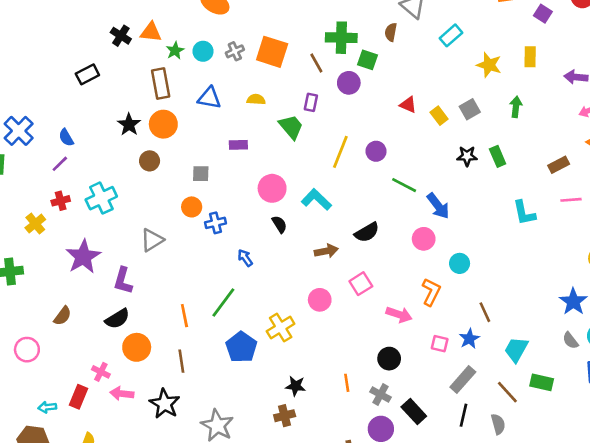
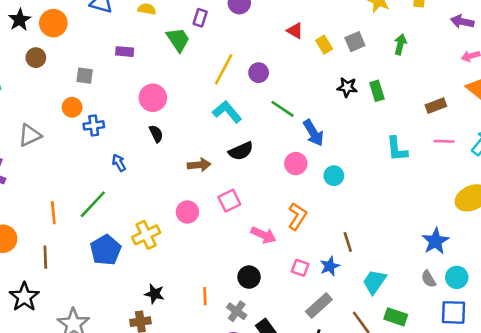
cyan L-shape: (316, 200) -> (227, 112), moved
cyan circle: (460, 263) -> (334, 176), moved

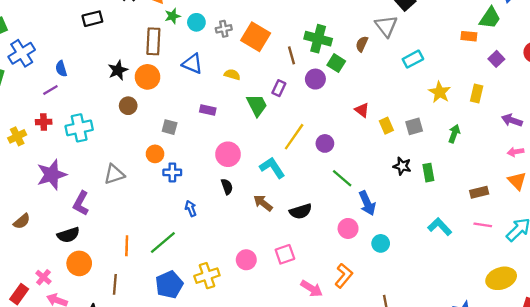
cyan L-shape: (227, 112) -> (272, 168), moved
cyan L-shape: (397, 149) -> (440, 227), turned 135
brown arrow: (199, 165) -> (263, 203), moved, turned -144

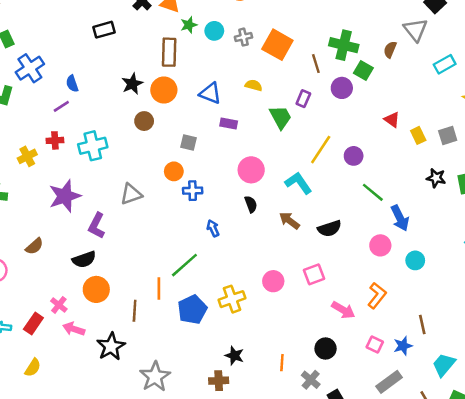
blue triangle: (192, 64) -> (210, 93), moved
orange line: (127, 246) -> (159, 288), moved

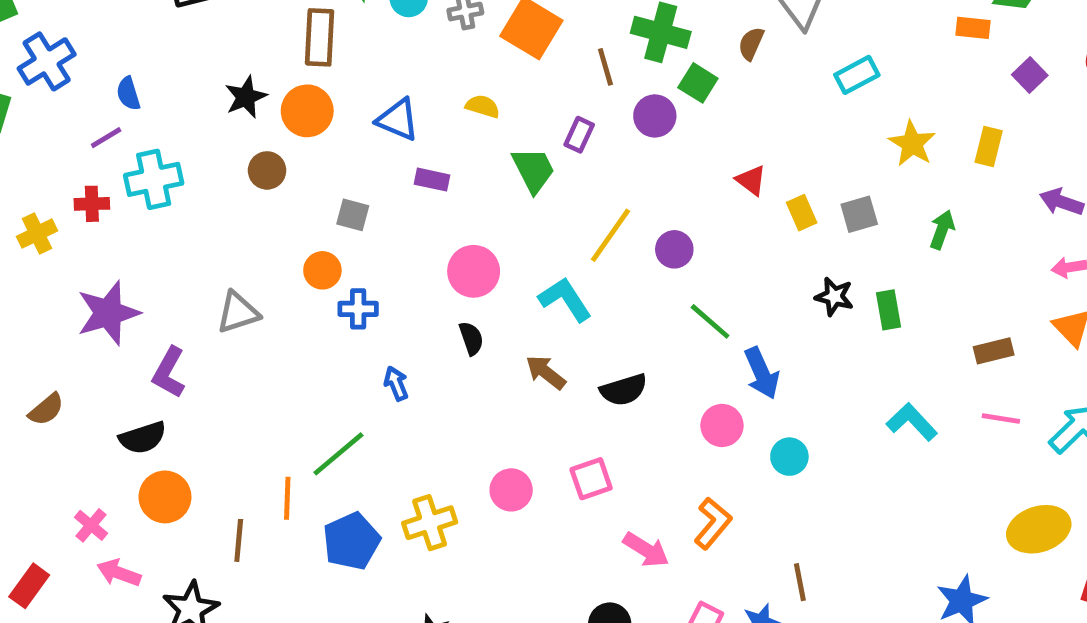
cyan cross: (93, 146) -> (154, 179), moved
red rectangle: (33, 323) -> (29, 586), moved

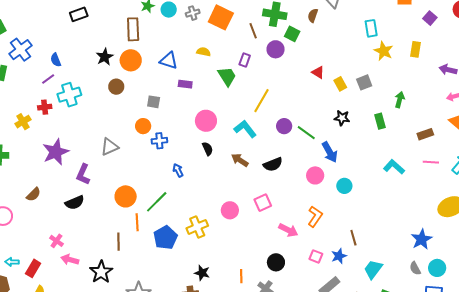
cyan rectangle: (857, 75) -> (371, 28), moved, turned -66
green arrow: (942, 230) -> (400, 100), moved
purple circle: (674, 249) -> (284, 126), moved
black star: (834, 297) -> (342, 118), moved
orange circle: (165, 497) -> (126, 196), moved

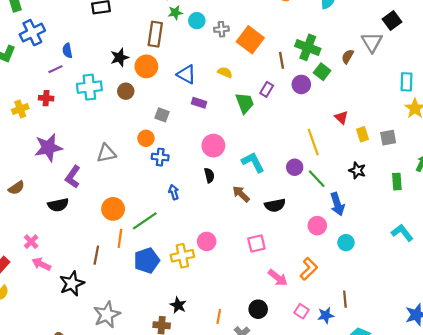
cyan cross: (69, 95) -> (89, 87), moved
yellow line: (262, 101) -> (313, 142), moved, turned -60
pink circle: (230, 210) -> (207, 241), moved

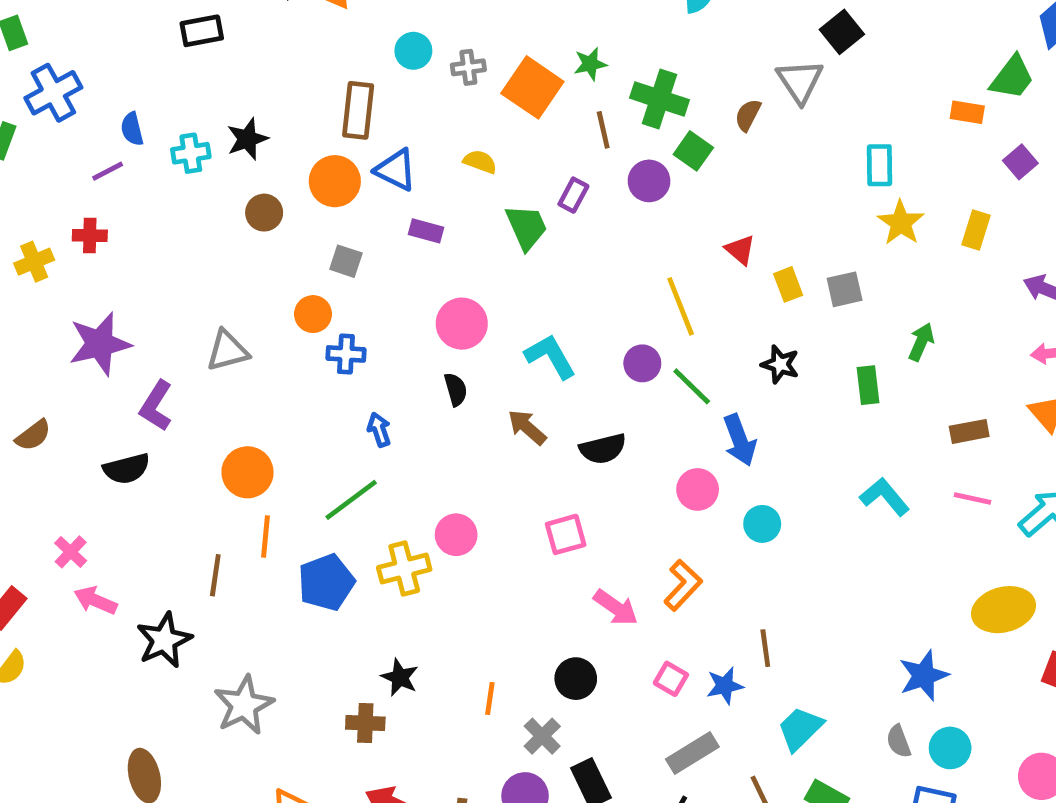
green star: (175, 13) -> (590, 64), moved
brown rectangle: (155, 34) -> (358, 110), moved
orange circle: (146, 66) -> (335, 181), moved
cyan cross: (89, 87) -> (191, 153), moved, size x0.7
green line: (145, 221) -> (351, 500), moved

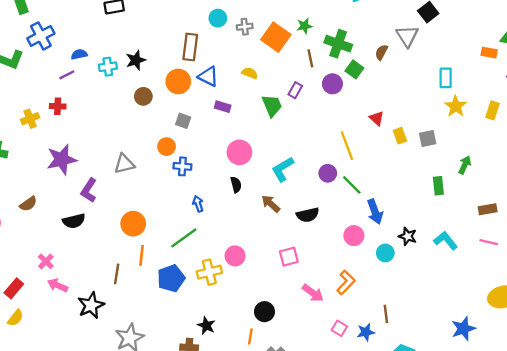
blue semicircle: (132, 129) -> (79, 54), turned 91
cyan L-shape: (550, 356) -> (283, 169), turned -92
black star: (780, 364) -> (408, 236), moved
black circle: (576, 679) -> (264, 312), moved

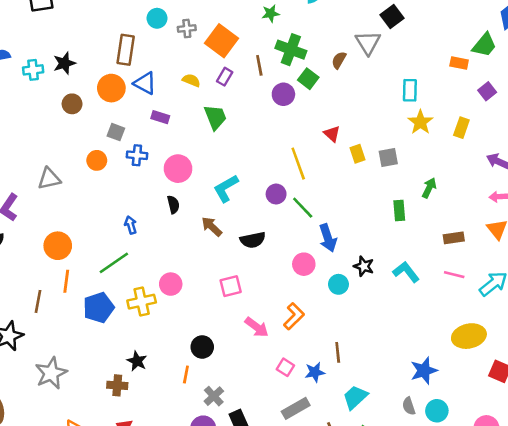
green star: (304, 26) -> (271, 13), moved
purple rectangle: (295, 90) -> (225, 77), moved
blue cross: (182, 166) -> (137, 155), moved

